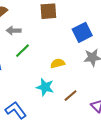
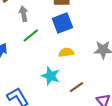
gray arrow: (14, 31) -> (24, 14), turned 72
blue square: (82, 32) -> (62, 23), moved

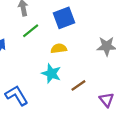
yellow semicircle: (66, 52) -> (59, 49), moved

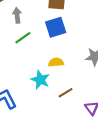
yellow semicircle: (59, 49) -> (56, 62), moved

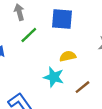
blue square: (56, 27) -> (62, 19), turned 30

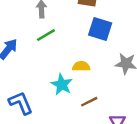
blue square: (62, 19) -> (100, 29), moved

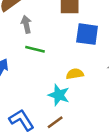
green line: (46, 35) -> (35, 49), turned 54
brown line: (89, 102) -> (55, 122), moved

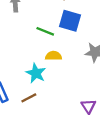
green line: (35, 49) -> (45, 31), moved

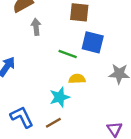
cyan star: (36, 73) -> (60, 97), turned 30

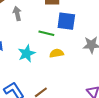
cyan star: (60, 97) -> (27, 53), moved

